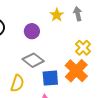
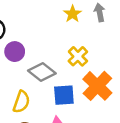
purple circle: (32, 31) -> (15, 52), moved
yellow cross: (83, 48) -> (78, 56), moved

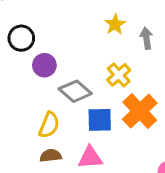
gray arrow: (100, 12) -> (146, 38), moved

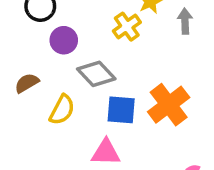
yellow cross: (119, 75) -> (127, 27), moved
brown semicircle: (51, 156) -> (27, 83), moved, turned -30

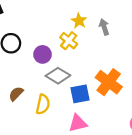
purple circle: (64, 40) -> (43, 54), moved

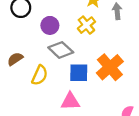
yellow cross: (69, 41) -> (86, 25), moved

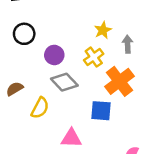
orange cross: (110, 67) -> (119, 81), moved
blue square: (79, 73) -> (101, 111), moved

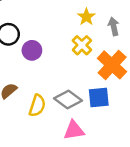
purple circle: (54, 55) -> (32, 50), moved
gray diamond: (64, 82) -> (68, 100), moved

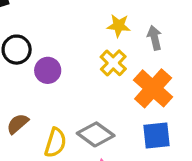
yellow star: (86, 17) -> (119, 26), turned -30
blue square: (99, 97) -> (156, 136), moved

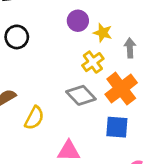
purple circle: (48, 70) -> (78, 21), moved
gray diamond: (96, 134) -> (81, 95), moved

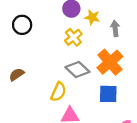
yellow cross: (93, 62) -> (73, 37), moved
yellow semicircle: (34, 118) -> (58, 92), moved

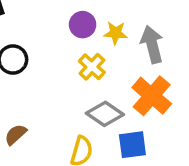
gray arrow: (115, 28) -> (152, 44), size x1.5
blue square: (108, 94) -> (132, 145), moved

